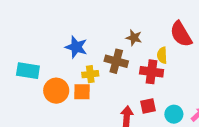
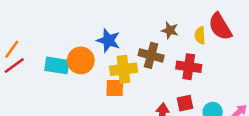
yellow semicircle: (162, 55) -> (200, 35), moved
yellow cross: (90, 74) -> (123, 69), size x1.5
orange circle: (56, 91) -> (81, 60), moved

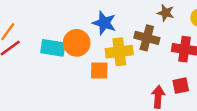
orange square: (115, 88) -> (99, 70), moved

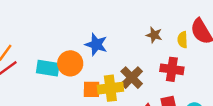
brown cross: (147, 38) -> (132, 78), moved, turned 30
yellow cross: (119, 52) -> (110, 88), moved

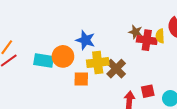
red cross: (172, 69) -> (147, 40), moved
yellow cross: (110, 88) -> (98, 63), moved

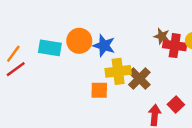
orange circle: (63, 56) -> (79, 41), moved
cyan rectangle: (44, 61) -> (50, 48), moved
red square: (148, 91) -> (176, 104), turned -32

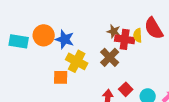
yellow cross: (118, 71) -> (77, 61), turned 35
brown cross: (139, 79) -> (110, 57), moved

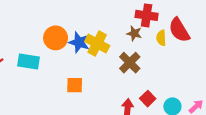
red cross: (125, 39) -> (147, 15), moved
cyan rectangle: (19, 41) -> (29, 61), moved
yellow cross: (77, 61) -> (97, 44), moved

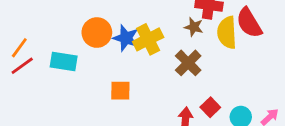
yellow semicircle: (161, 38) -> (227, 33), size x1.6
yellow cross: (97, 44) -> (148, 39), turned 35

